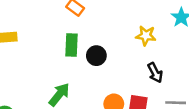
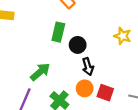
black arrow: (155, 73) -> (88, 67), moved

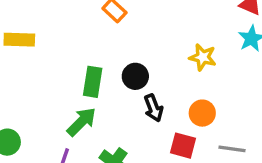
green rectangle: (58, 32) -> (93, 82), moved
orange circle: (85, 88) -> (202, 113), moved

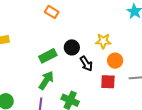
yellow star: (203, 57) -> (103, 41), moved
green rectangle: (93, 82) -> (48, 56), turned 66

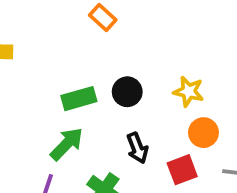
black arrow: (86, 64) -> (137, 148), moved
red square: (108, 82) -> (182, 170), turned -35

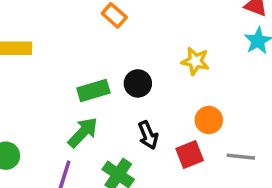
yellow star: (189, 91) -> (195, 61), moved

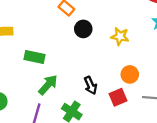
black circle: (138, 83) -> (83, 29), moved
green rectangle: (93, 90) -> (35, 57), moved, turned 30

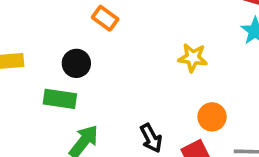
black circle: (83, 29) -> (76, 63), moved

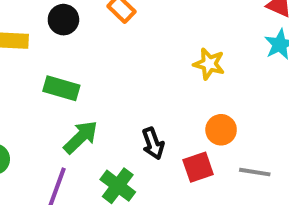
black circle: (76, 63) -> (63, 20), moved

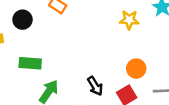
yellow star: (209, 64) -> (129, 20), moved

